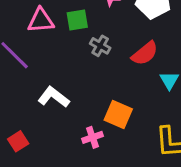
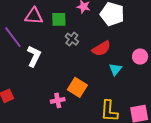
white L-shape: (54, 97) -> (34, 56), moved, turned 70

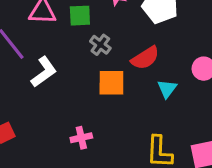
white L-shape: (34, 56) -> (44, 72), turned 30
orange square: (77, 87) -> (111, 83), moved, turned -30

